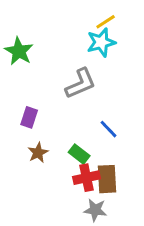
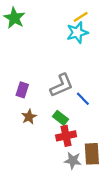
green star: (19, 51) -> (14, 18), moved
gray L-shape: (81, 84) -> (62, 85), moved
brown rectangle: (107, 179) -> (92, 154), moved

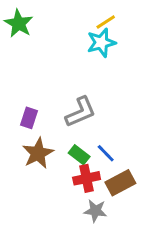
blue line: (83, 99) -> (106, 153), moved
brown star: (29, 117) -> (38, 153), size x1.5
brown rectangle: (92, 154) -> (120, 183), moved, turned 65

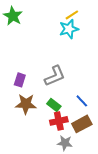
brown star: (38, 153) -> (26, 104), turned 30
blue line: (106, 153) -> (82, 101), moved

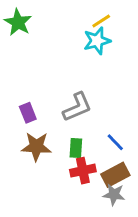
purple rectangle: (20, 80) -> (28, 113), turned -40
green rectangle: (54, 105) -> (76, 148), turned 56
gray star: (65, 143) -> (114, 195), moved

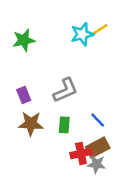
yellow line: (101, 21) -> (100, 29), moved
green star: (18, 22) -> (24, 40), moved, turned 30
red cross: (83, 171) -> (81, 153), moved

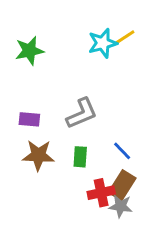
purple rectangle: (24, 95) -> (29, 119), turned -63
brown rectangle: (98, 148) -> (122, 185), turned -30

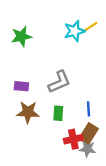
blue line: (122, 151) -> (89, 109), turned 40

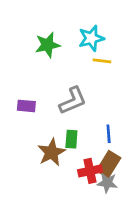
yellow line: (91, 27) -> (102, 61), moved, turned 40
green star: (21, 36) -> (48, 45), moved
brown star: (28, 112) -> (52, 152), moved, turned -30

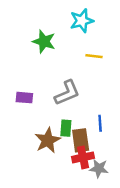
cyan star: (91, 38) -> (82, 21), moved
green star: (48, 45) -> (44, 41), turned 30
brown rectangle: (109, 164) -> (81, 140), moved, turned -40

